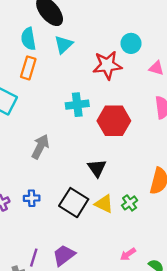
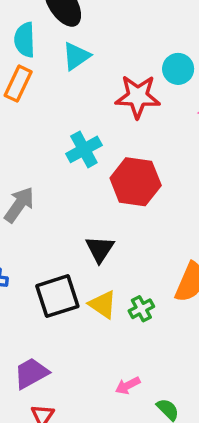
cyan cross: (77, 105) -> (84, 149), turned -30
black square: (74, 203) -> (57, 296), turned 32

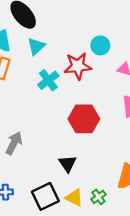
cyan cross: (84, 149) -> (48, 80), moved

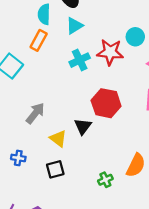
black triangle: (68, 164) -> (83, 126), moved
black square: (45, 196) -> (55, 169), size x0.7
yellow triangle: (74, 198) -> (58, 139), moved

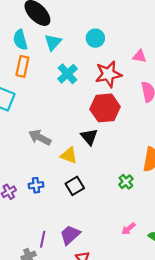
cyan circle: (135, 37) -> (95, 38), moved
red star: (110, 52) -> (108, 74), moved
gray arrow: (35, 113) -> (40, 137), turned -85

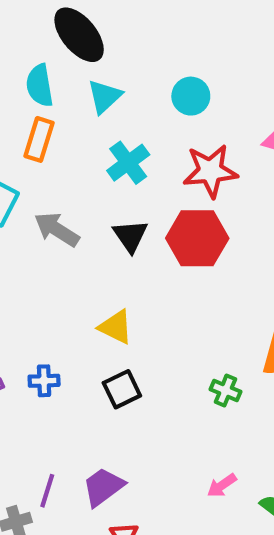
gray arrow: (40, 137) -> (57, 229), moved
black triangle: (89, 137) -> (130, 236), moved
green cross: (126, 182) -> (225, 390), turned -32

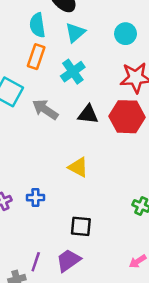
cyan cross: (128, 163) -> (73, 72), moved
black triangle: (130, 236) -> (88, 114), turned -50
black square: (122, 389) -> (81, 226), moved, turned 30

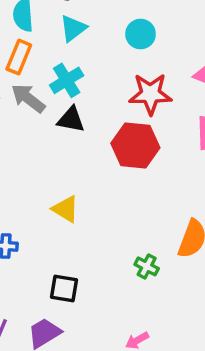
gray arrow: (45, 109) -> (28, 98), moved
black triangle: (88, 114) -> (71, 120), moved

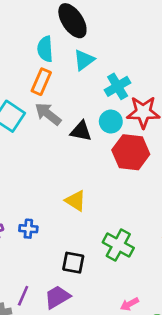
cyan circle: (141, 34) -> (111, 122), moved
cyan cross: (67, 80) -> (118, 86), moved
green cross: (147, 266) -> (118, 245), moved, size x1.6

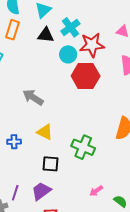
gray arrow: (48, 114) -> (33, 97), moved
black triangle: (81, 131) -> (46, 35), moved
yellow triangle: (75, 201) -> (45, 132), moved

